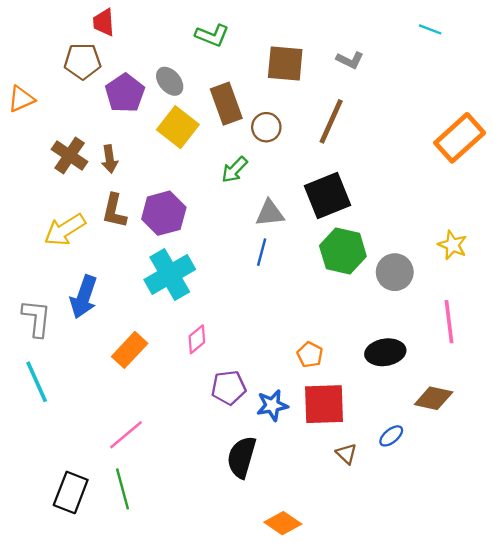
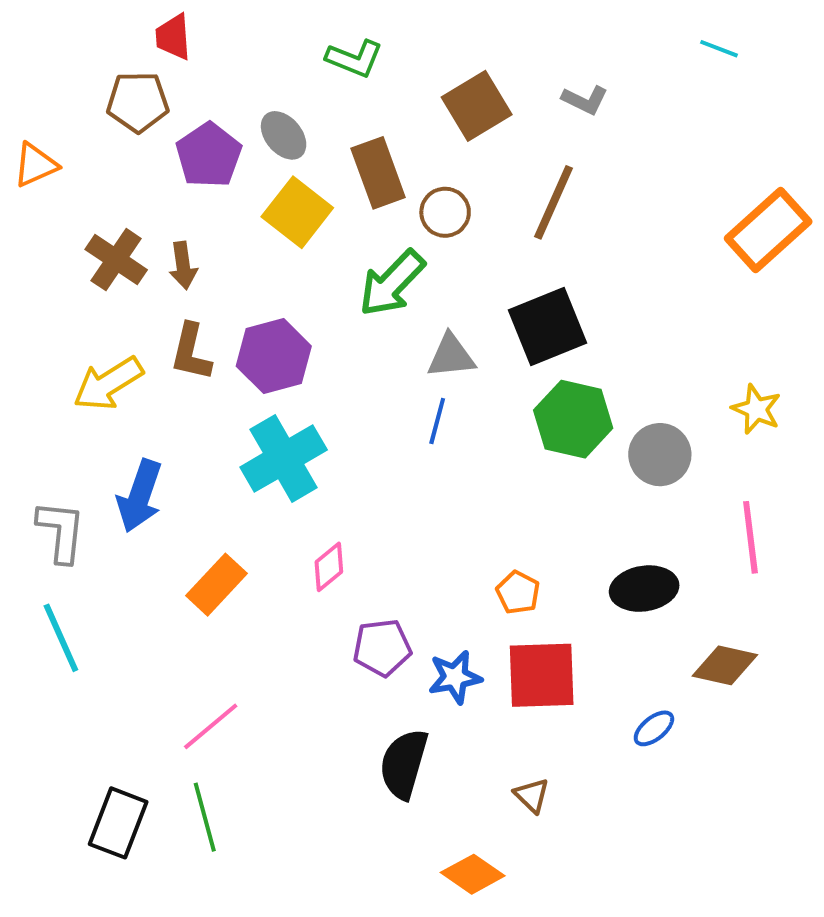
brown square: (285, 64) -> (477, 106), turned -36
green arrow: (234, 170) -> (392, 283), size x1.5
brown triangle: (346, 454) -> (532, 795), moved

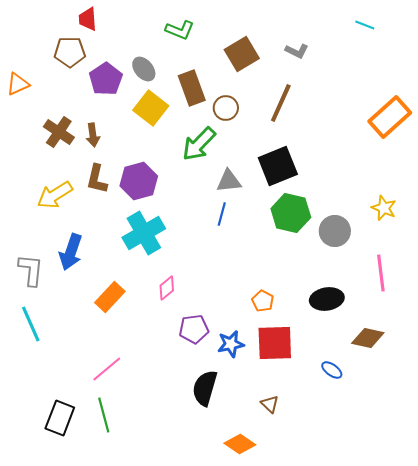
blue ellipse: (654, 728) -> (332, 370), turned 75

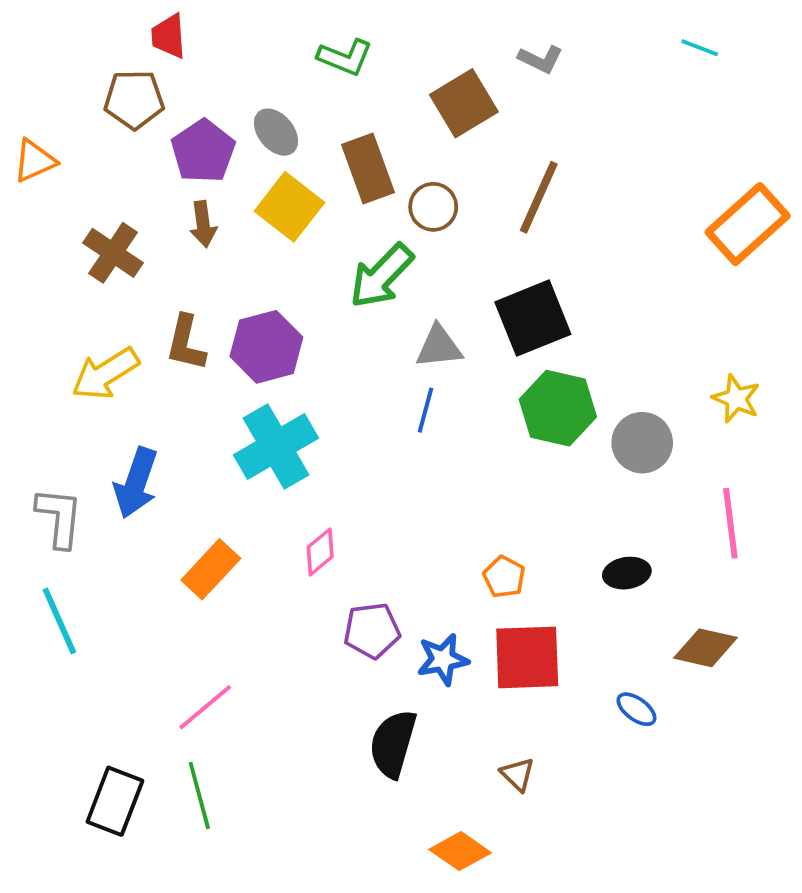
gray L-shape: (297, 51) -> (541, 59), moved
brown arrow: (93, 135) -> (203, 224), moved
black ellipse: (327, 299) -> (627, 573), size x0.7

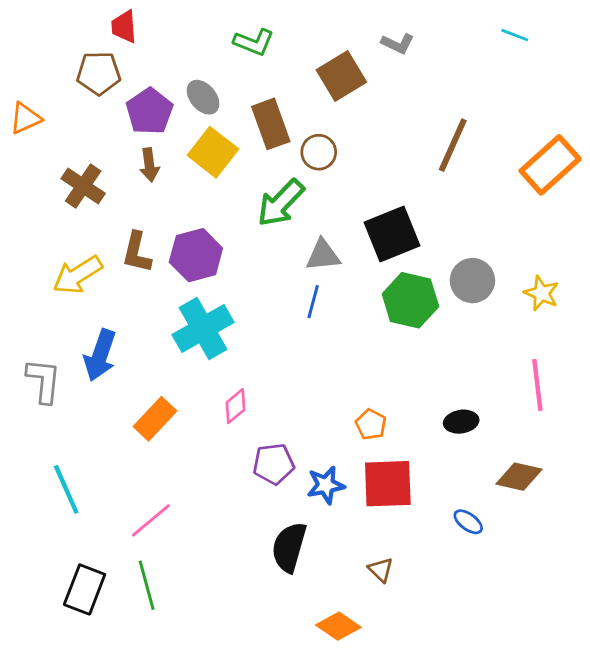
brown line: (539, 197) -> (453, 145), moved
gray circle: (642, 443) -> (472, 281), moved
cyan line: (59, 621) -> (66, 489), moved

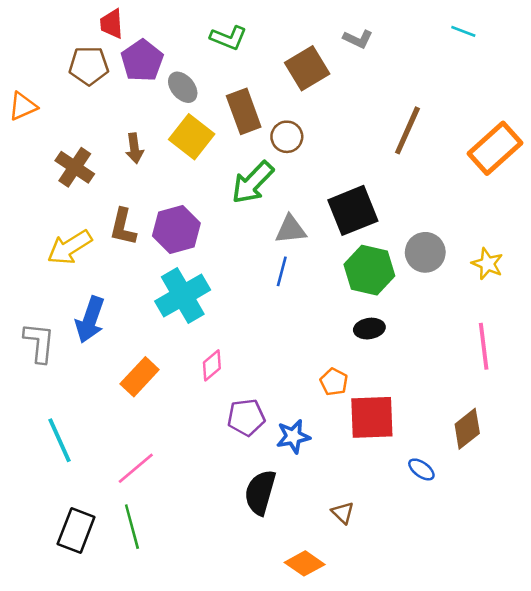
purple pentagon: (149, 111) -> (142, 61), moved
black ellipse: (461, 422) -> (369, 329), moved
brown diamond: (519, 477) -> (467, 429), turned -51
red square: (388, 484) -> (372, 417), moved

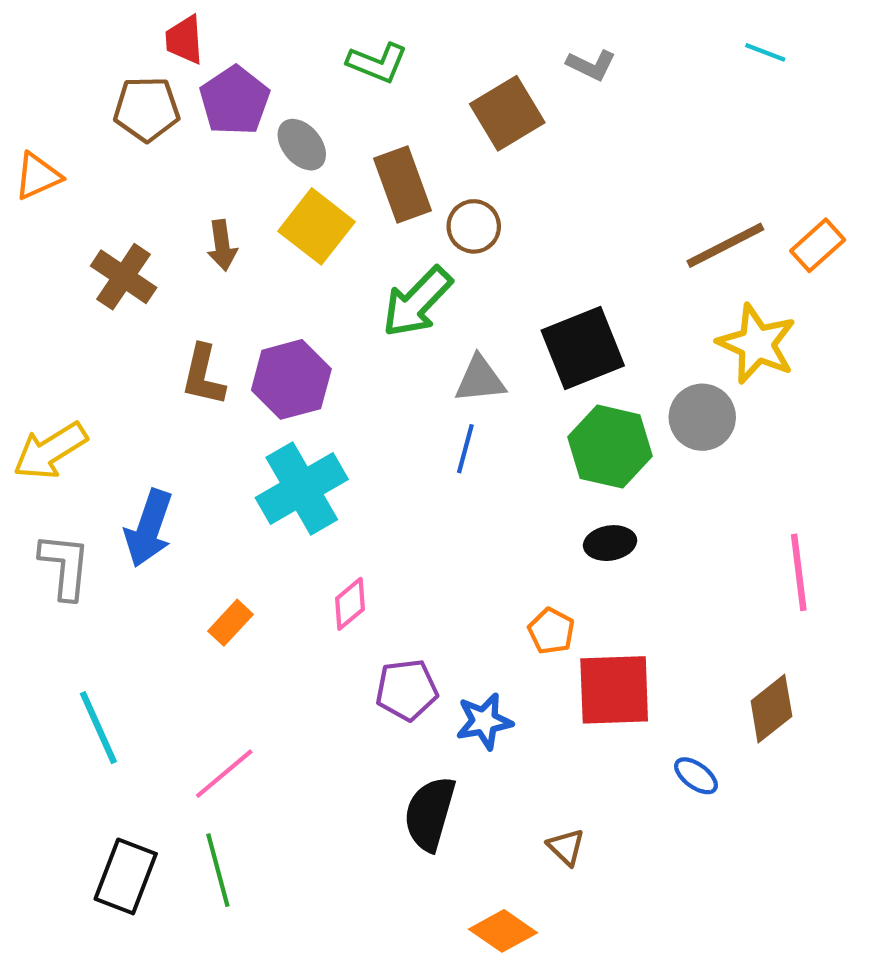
brown line: (407, 130) -> (725, 245), moved, turned 39
orange rectangle: (495, 148) -> (818, 245), size x0.6
yellow arrow: (70, 247) -> (50, 451), moved
yellow star: (487, 264) -> (757, 344), moved, size x1.5
orange rectangle: (140, 377) -> (230, 623), size x0.7

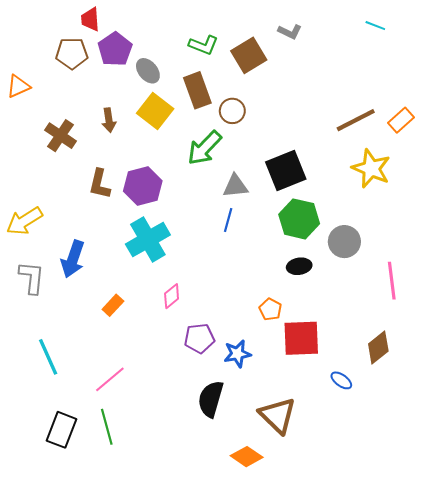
green L-shape: (377, 63) -> (203, 45), moved
gray circle: (702, 417) -> (344, 242), moved
brown triangle: (566, 847) -> (278, 415), size x2.0

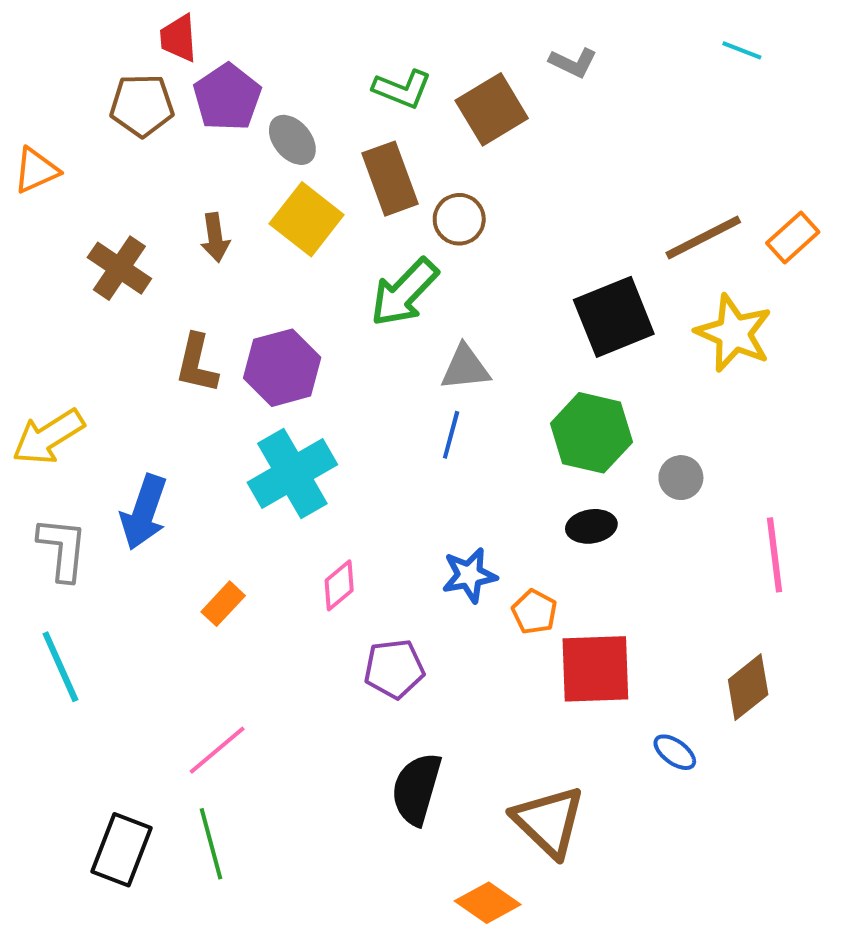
black square: (286, 171) -> (614, 317), moved
gray circle: (344, 242) -> (681, 478), size x0.7
blue star: (237, 354) -> (469, 575), moved
cyan line: (48, 357) -> (60, 667), moved

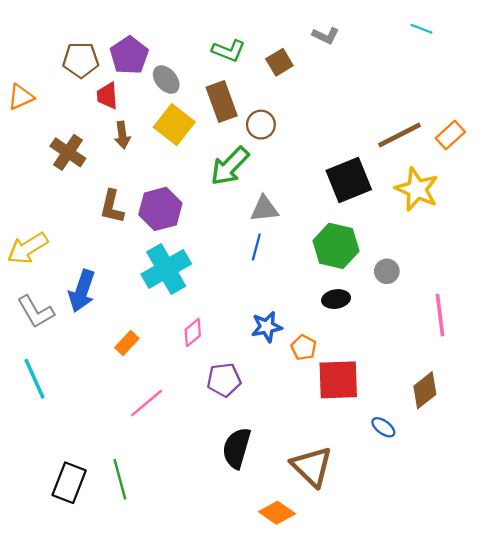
red trapezoid: (178, 38) -> (107, 96), moved
brown square: (492, 109) -> (279, 62), size x0.7
gray L-shape: (63, 549) -> (36, 312), turned 144
pink line: (217, 750) -> (147, 403), moved

